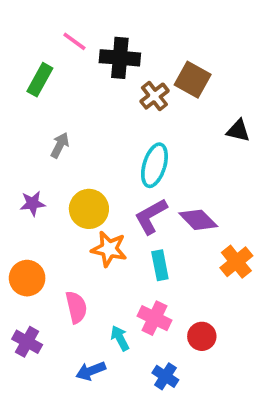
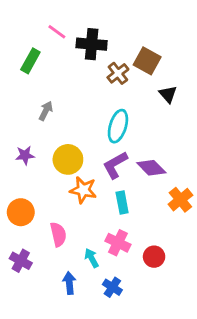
black triangle: (238, 131) -> (168, 94), moved, turned 36
blue arrow: (91, 371) -> (69, 283), turned 105
blue cross: (165, 376) -> (112, 287), moved

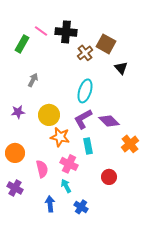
pink line: (57, 32) -> (41, 31), moved
pink cross: (118, 243) -> (69, 164), moved
red circle: (154, 257) -> (109, 177), moved

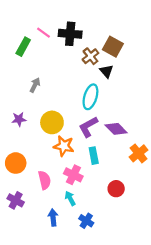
black triangle: (121, 68) -> (106, 71), moved

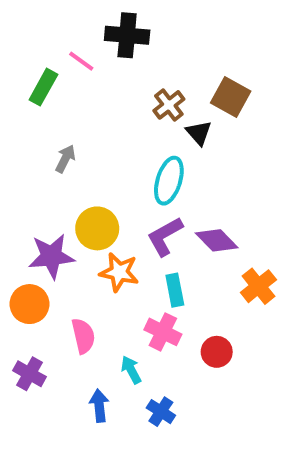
black cross: (70, 34) -> (127, 35), moved
brown square: (113, 47) -> (231, 97), moved
purple star: (19, 119) -> (51, 256), moved, size x1.6
pink cross: (73, 175) -> (163, 332), moved

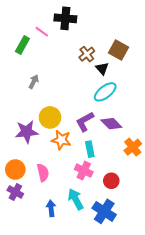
cyan ellipse: (169, 181) -> (105, 92), moved, turned 35
orange circle: (30, 304) -> (15, 170), moved
cyan arrow: (131, 370) -> (76, 199), moved, size x1.5
blue cross: (161, 412) -> (104, 211), moved, size x1.6

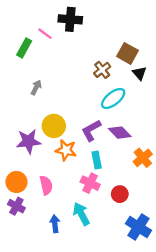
brown cross: (87, 54) -> (102, 70), moved
black triangle: (102, 68) -> (140, 73), moved
blue cross: (104, 211) -> (138, 227), moved

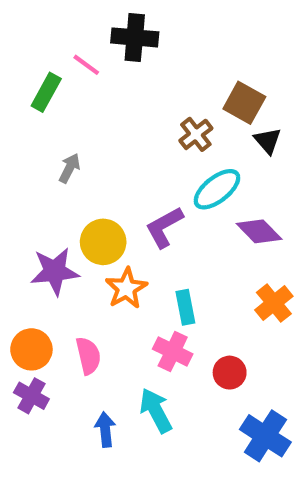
purple L-shape: (91, 130) -> (164, 227), moved
purple diamond: (120, 133) -> (259, 231), moved
orange star: (66, 150) -> (126, 288), turned 30

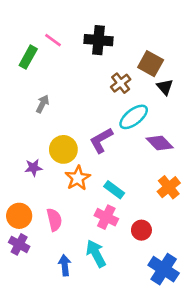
black cross: (135, 37) -> (99, 40), moved
purple star: (55, 271) -> (33, 168), size x0.6
cyan rectangle: (185, 307) -> (114, 190), turned -42

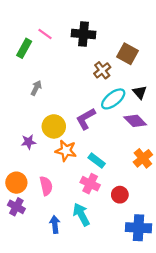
black triangle: (165, 87) -> (140, 92), moved
orange star: (78, 178) -> (66, 151), turned -30
blue cross: (164, 269) -> (139, 228), turned -30

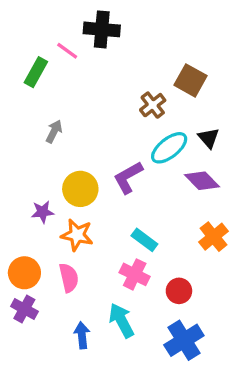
black cross: (84, 34) -> (102, 29), moved
orange star: (66, 151) -> (77, 235), moved
blue cross: (139, 228) -> (184, 340), moved, turned -35

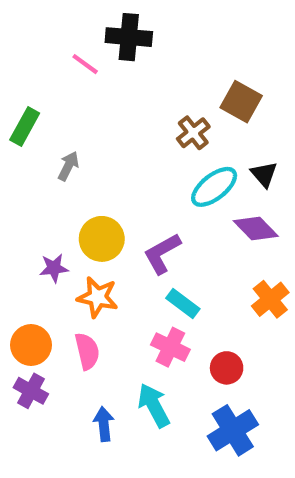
green rectangle: (36, 72) -> (25, 127), moved
purple L-shape: (128, 177) -> (162, 253), moved

